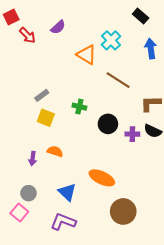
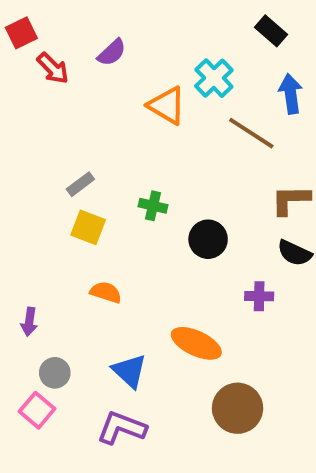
brown line: (118, 80) -> (251, 133), moved
purple cross: (132, 134) -> (259, 296), moved
purple arrow: (33, 159) -> (29, 322), moved

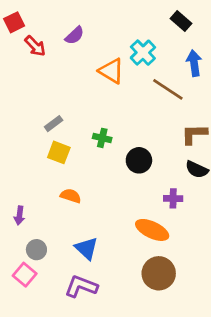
orange ellipse: (196, 343) -> (152, 230), moved

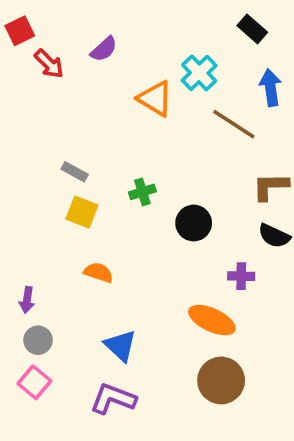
gray rectangle: (54, 124) -> (75, 172), turned 66
green cross: (102, 138) -> (142, 192), turned -30
gray circle: (36, 250) -> (38, 340), moved

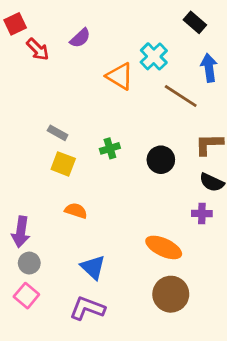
black circle: (194, 223) -> (161, 160), moved
purple cross: (241, 276) -> (202, 213), moved
purple arrow: (27, 300) -> (21, 232), size x1.5

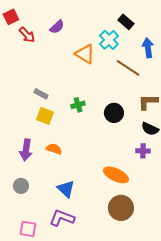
black rectangle: (195, 22) -> (126, 22), moved
purple arrow: (21, 232) -> (26, 150), moved
pink square: (26, 296) -> (28, 229), moved, turned -30

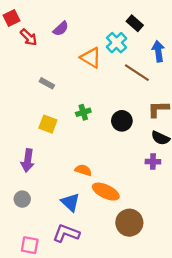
gray rectangle: (41, 94) -> (47, 83), moved
orange semicircle: (54, 149) -> (83, 170), moved
orange ellipse: (116, 175) -> (106, 192), moved

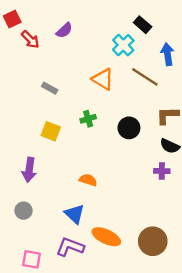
orange triangle: (91, 58) -> (103, 79), moved
orange ellipse: (106, 192) -> (106, 237), moved
brown circle: (129, 223) -> (153, 241), moved

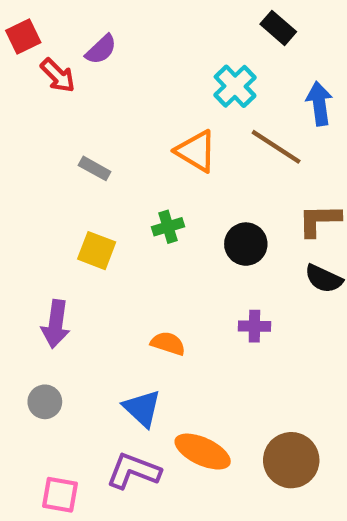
black rectangle: (143, 25) -> (278, 28), moved
purple semicircle: (64, 30) -> (101, 50), moved
purple cross: (162, 171) -> (254, 326), moved

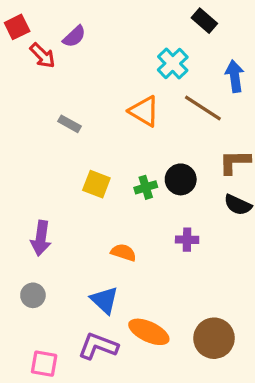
green cross: (168, 227) -> (146, 187), moved
yellow square: (97, 251) -> (96, 184), moved

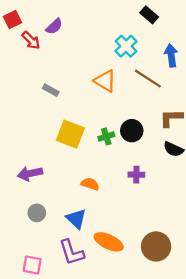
yellow square: (96, 184) -> (70, 134), size x1.4
purple arrow: (41, 238) -> (30, 174), turned 70
gray circle: (33, 295) -> (37, 213), moved
purple L-shape: (98, 346) -> (72, 252), turned -128

